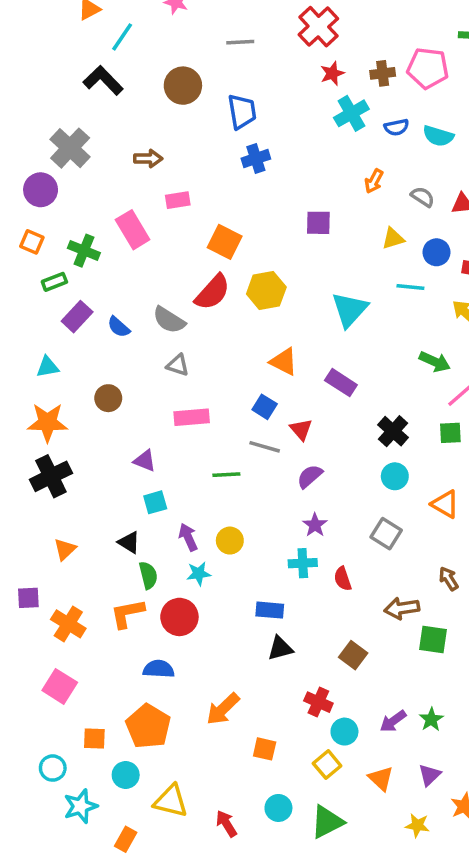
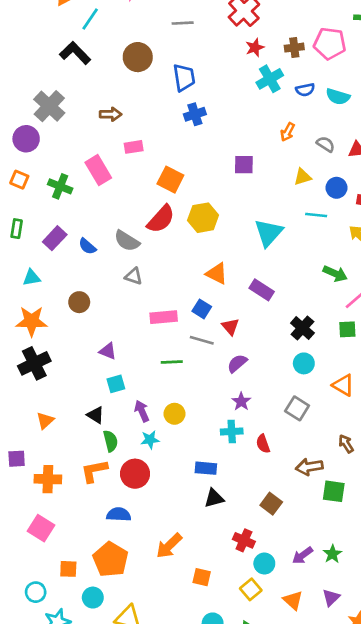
green rectangle: (54, 282) -> (17, 229), moved, turned -60
pink rectangle: (192, 417) -> (164, 317), moved
orange cross: (68, 624) -> (48, 479), turned -30

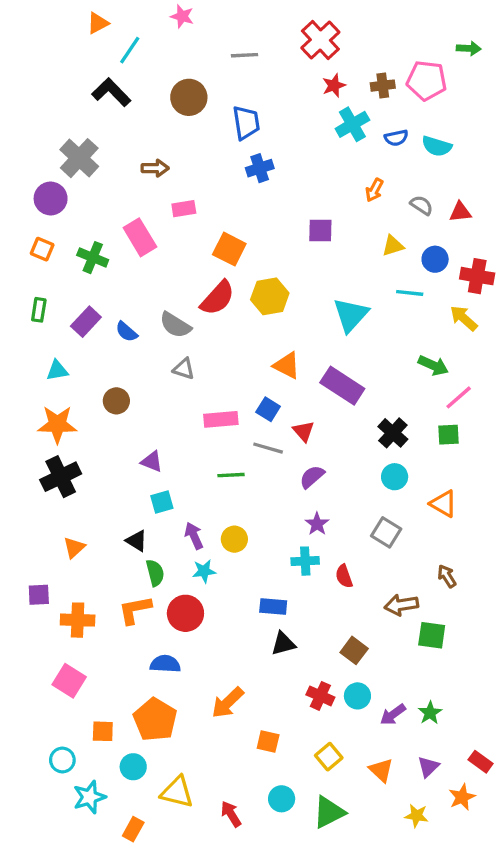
purple rectangle: (262, 290) -> (342, 386), size x1.4
cyan circle: (264, 564) -> (357, 696), moved

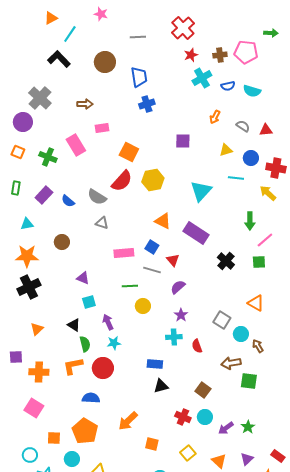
green arrow: (433, 365) -> (250, 221), turned 66
cyan circle: (395, 477) -> (241, 334), moved
yellow circle: (234, 539) -> (143, 306), moved

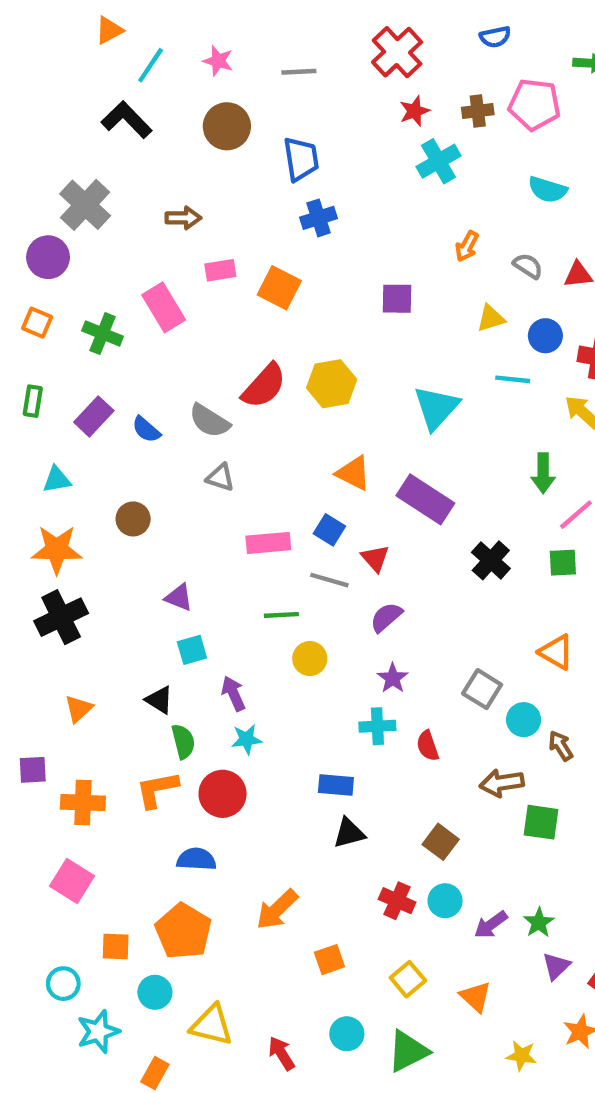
pink star: (101, 14) -> (218, 61), moved
blue semicircle: (228, 86) -> (495, 37), moved
orange square: (129, 152) -> (279, 288), moved
orange square: (152, 444) -> (329, 960), turned -32
purple triangle: (247, 459) -> (556, 966), moved

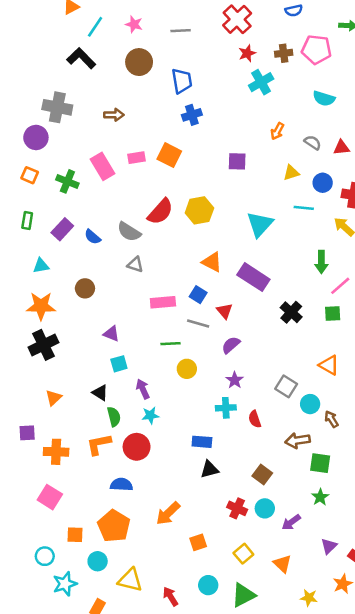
gray cross: (85, 205) -> (57, 107), turned -32
pink rectangle: (220, 270) -> (137, 158), moved
green star: (539, 923) -> (320, 497), moved

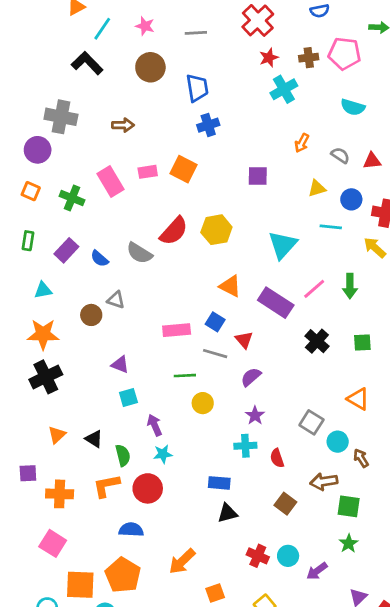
gray triangle: (135, 264) -> (116, 300), moved
pink line: (340, 286) -> (314, 289), moved
black triangle: (100, 393) -> (94, 439), moved
brown square: (262, 474) -> (285, 504), moved
orange square: (75, 535) -> (80, 585), size x1.6

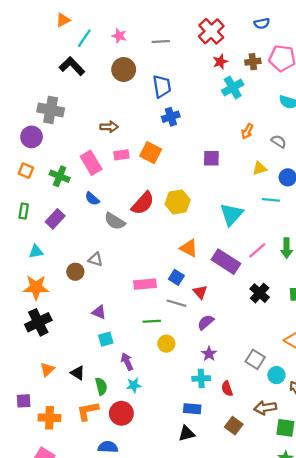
brown arrow: (123, 125) -> (109, 127), moved
blue semicircle: (99, 259) -> (92, 199), moved
blue rectangle: (219, 483) -> (192, 409), moved

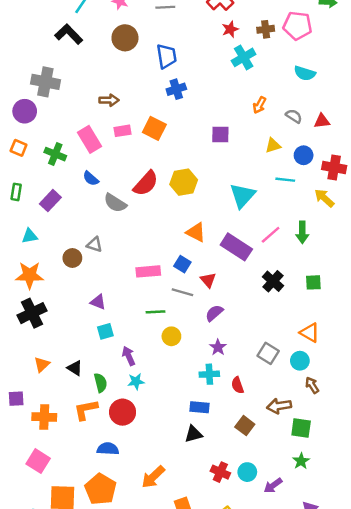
cyan circle: (276, 375) -> (300, 361), moved

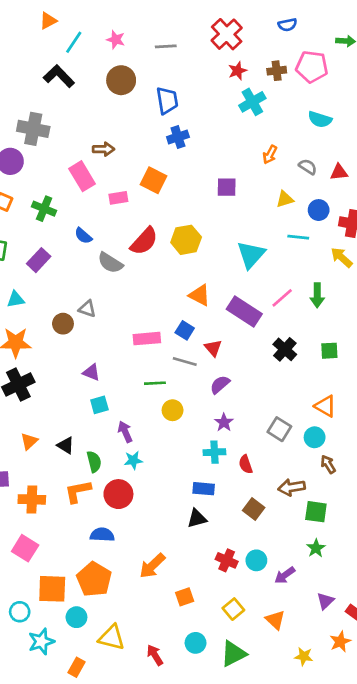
pink rectangle: (123, 131) -> (118, 198), moved
pink rectangle: (89, 139) -> (82, 176), moved

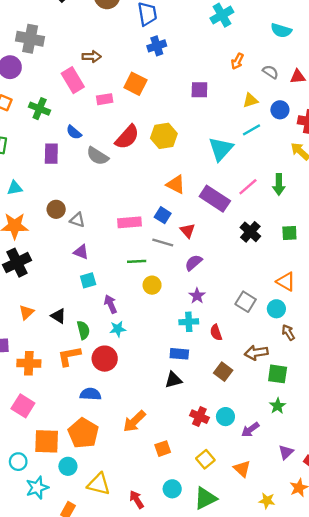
cyan line: (298, 237) -> (252, 130), moved, turned -36
purple rectangle: (39, 260) -> (51, 154), moved, turned -42
gray triangle: (87, 309) -> (77, 220), moved

